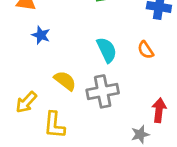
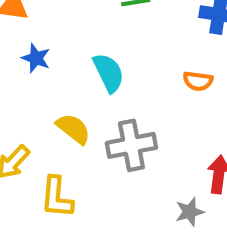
cyan semicircle: (107, 50) -> (109, 73), moved
orange semicircle: (146, 50) -> (198, 81), turned -48

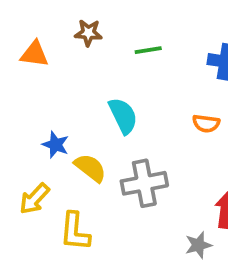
blue star: (36, 58) -> (56, 145), moved

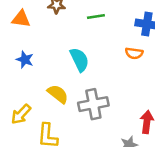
orange semicircle: (206, 123) -> (134, 53), moved
blue star: (56, 145) -> (25, 60), moved

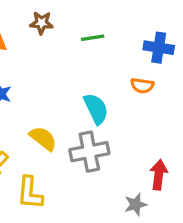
cyan semicircle: (79, 60) -> (96, 109), moved

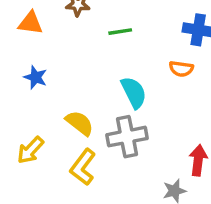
green line: (93, 38) -> (120, 32), moved
yellow L-shape: (30, 193) -> (83, 167), moved, turned 32

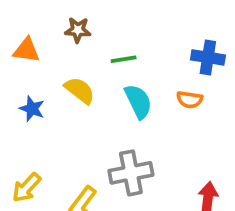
cyan semicircle: (134, 93) -> (138, 101), moved
yellow semicircle: (80, 123) -> (80, 90), moved

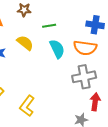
orange semicircle: (190, 100) -> (85, 48), size x1.6
gray cross: (131, 173) -> (84, 77), moved

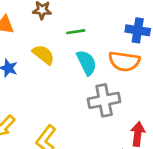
gray cross: (84, 77) -> (104, 100), moved

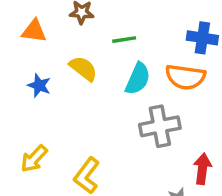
cyan semicircle: (87, 63) -> (138, 79), turned 50

